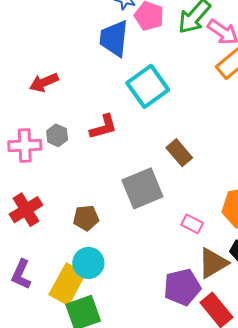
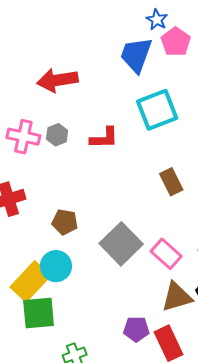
red arrow: (44, 82) -> (57, 80), size x1.4
gray square: (142, 188) -> (121, 244), moved, turned -36
pink rectangle: (192, 224) -> (166, 254), size x1.4
purple pentagon: (182, 287) -> (136, 329), moved, size x0.7

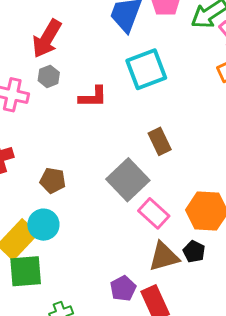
red arrow: (57, 80) -> (47, 39), turned -51
gray hexagon: (57, 135) -> (49, 76), moved
gray square: (121, 244) -> (128, 180), moved
purple pentagon: (136, 329) -> (123, 288), turned -30

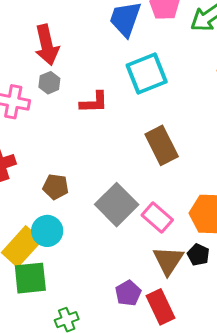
red arrow: (47, 39) -> (47, 45), turned -42
brown rectangle: (160, 141) -> (162, 145), size x1.4
gray square: (128, 180) -> (117, 205), moved
brown triangle: (164, 257) -> (168, 260), turned -40

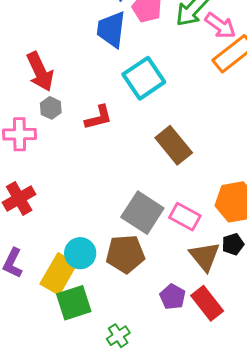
brown pentagon: (56, 187) -> (125, 254), moved, size x1.5
black pentagon: (198, 255) -> (233, 244), turned -30

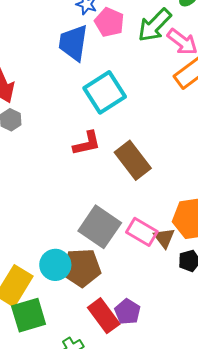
red L-shape: (99, 118) -> (87, 143), moved
cyan circle: (80, 253) -> (55, 265), moved
brown triangle: (205, 256) -> (164, 238), moved, size x0.7
red rectangle: (207, 303) -> (104, 316), moved

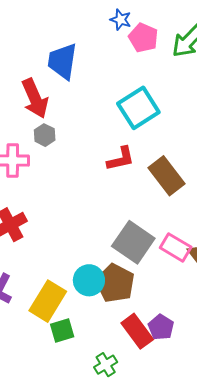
blue trapezoid: (73, 43) -> (62, 61), moved
brown pentagon: (81, 268) -> (115, 283), turned 30
green square: (29, 315) -> (62, 330), size x0.7

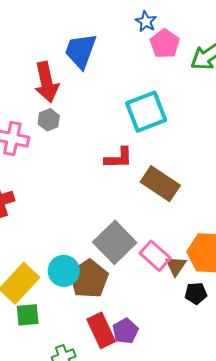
brown rectangle: (166, 176) -> (160, 184), turned -30

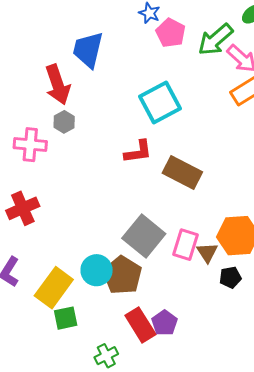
pink rectangle: (155, 256) -> (186, 245), turned 72

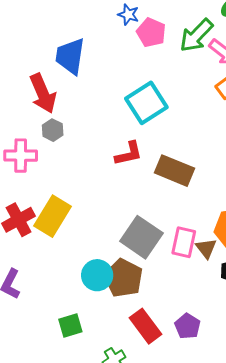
yellow rectangle: (54, 288) -> (52, 216), moved
purple pentagon: (165, 323) -> (188, 326), moved

